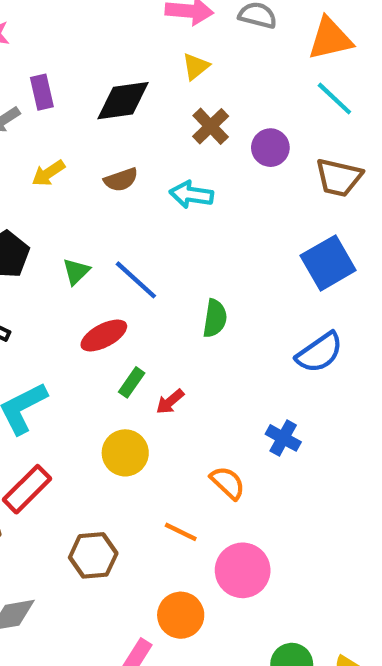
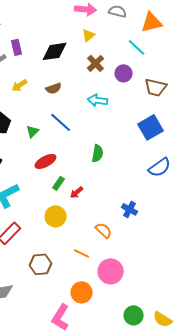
cyan line: (334, 99) -> (137, 47), moved
cyan arrow: (191, 195) -> (98, 100), moved
blue line: (136, 280) -> (61, 122), moved
blue semicircle: (319, 353) -> (160, 167), moved

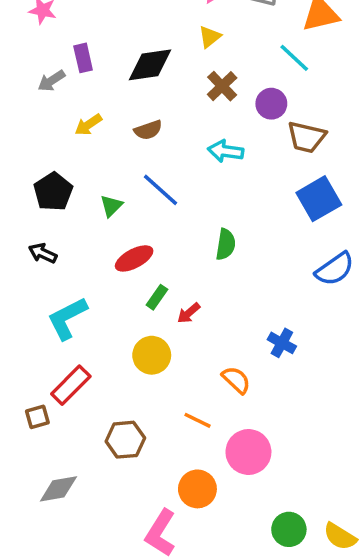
brown trapezoid: (156, 87) -> (307, 137), moved

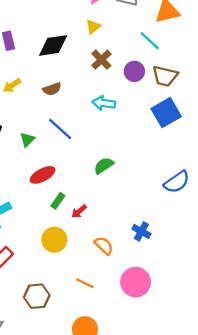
brown trapezoid: (307, 137) -> (165, 76), moved
blue square: (319, 199) -> (166, 113), moved
green semicircle: (226, 244) -> (104, 166), turned -132
orange semicircle: (236, 380) -> (104, 246), moved
pink circle: (248, 452) -> (136, 282), moved

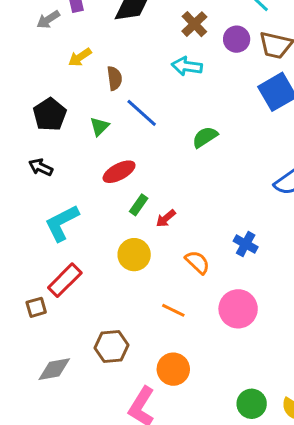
brown semicircle: (52, 89) -> (115, 78), moved, turned -78
cyan arrow: (104, 103) -> (187, 66), moved
green semicircle: (104, 166) -> (205, 137), moved
brown hexagon: (37, 296) -> (111, 347), moved

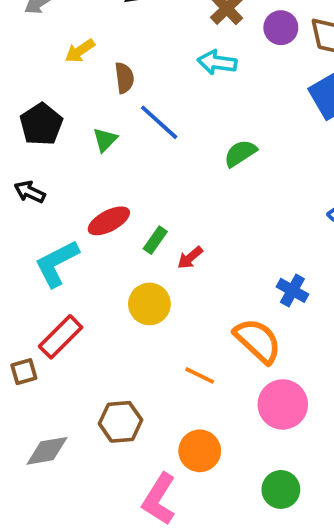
red ellipse: (119, 172) -> (109, 221), moved
orange semicircle: (197, 262) -> (258, 341), moved, size x1.5
pink circle: (238, 309) -> (283, 404), moved
green circle: (252, 404) -> (281, 489), moved

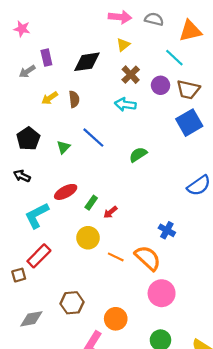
brown semicircle: (124, 78) -> (74, 99), moved
orange line: (200, 375) -> (116, 257), moved

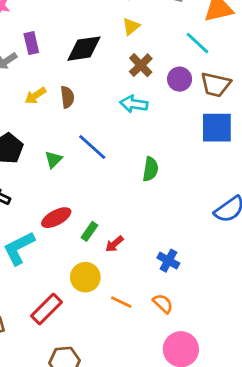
blue square: (189, 123) -> (217, 128), turned 30
green semicircle: (138, 155) -> (150, 169), turned 132
blue cross: (167, 230) -> (168, 261), moved
red rectangle: (39, 256) -> (47, 309), moved
orange semicircle: (148, 258) -> (163, 304), size x0.6

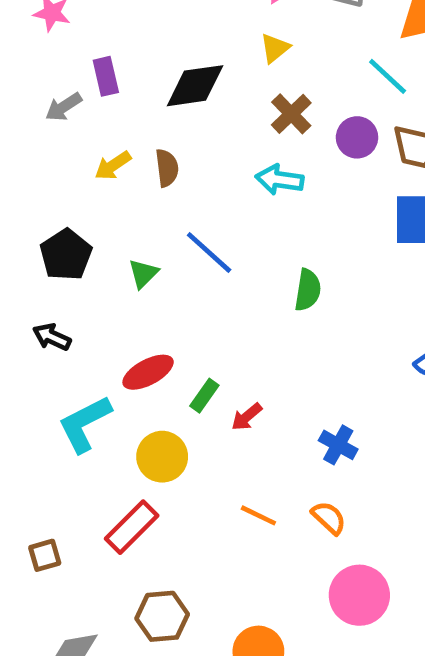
yellow circle: (85, 277) -> (162, 457), moved

